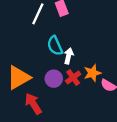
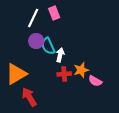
red cross: (73, 78) -> (64, 74), turned 32
purple circle: (54, 79) -> (36, 41), moved

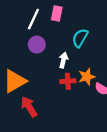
pink rectangle: (54, 13) -> (57, 13), turned 32
cyan semicircle: (48, 46) -> (80, 38), moved, turned 54

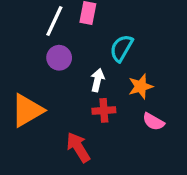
orange star: (87, 77) -> (141, 86), moved
red arrow: (29, 107) -> (78, 147), moved

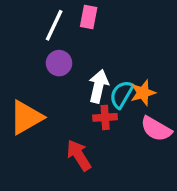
cyan semicircle: (121, 48) -> (122, 94), moved
white arrow: (97, 80) -> (99, 86), size x1.4
pink semicircle: (153, 122) -> (156, 129), size x1.4

